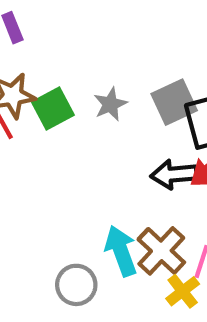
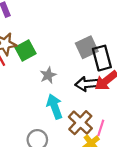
gray star: (110, 104) -> (48, 75), moved
cyan arrow: (121, 251) -> (55, 106), moved

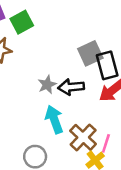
green square: (25, 50) -> (22, 22), moved
black arrow: (87, 84) -> (71, 87), moved

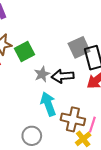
green square: (22, 22) -> (25, 52), moved
brown cross: (83, 137) -> (73, 119), turned -30

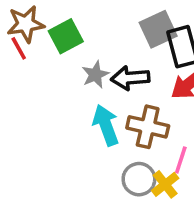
brown cross: (73, 119) -> (148, 127), moved
gray circle: (32, 136) -> (139, 179), moved

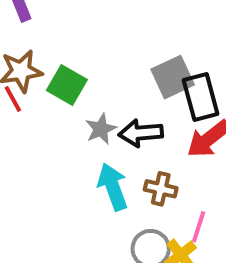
green square: (66, 36) -> (67, 85), turned -32
brown cross: (148, 127) -> (161, 189), size x0.7

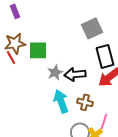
gray square: (173, 77) -> (92, 28), moved
green square: (67, 85) -> (38, 50), turned -30

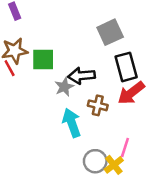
black arrow: (75, 74) -> (82, 76), moved
brown cross: (85, 102) -> (98, 105), moved

